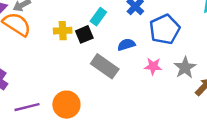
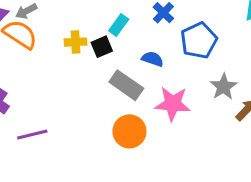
blue semicircle: (126, 45) -> (153, 59), turned 36
pink star: (153, 66) -> (173, 104), moved, size x1.6
orange circle: (66, 105) -> (129, 131), moved

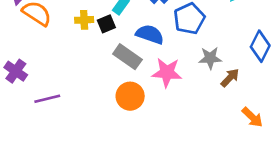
blue semicircle: (153, 59) -> (150, 34), size x1.5
gray star: (223, 87) -> (210, 58), turned 30

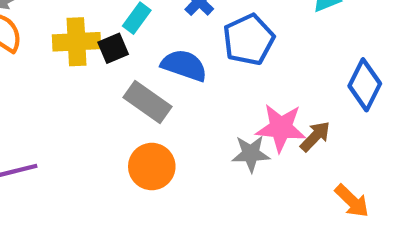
yellow cross: (84, 20) -> (77, 42), size x1.5
gray star: (210, 58) -> (251, 154), moved
pink star: (167, 72) -> (281, 128), moved

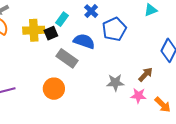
pink star: (281, 128) -> (138, 96), moved, size x0.7
orange circle: (152, 167) -> (54, 89), moved

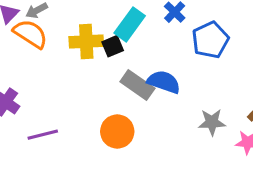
cyan rectangle: (62, 19) -> (130, 24), size x1.5
blue semicircle: (84, 41) -> (164, 82), moved

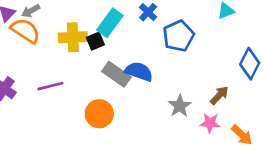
gray star: (212, 122) -> (180, 106), turned -30
purple line: (43, 135) -> (50, 86), moved

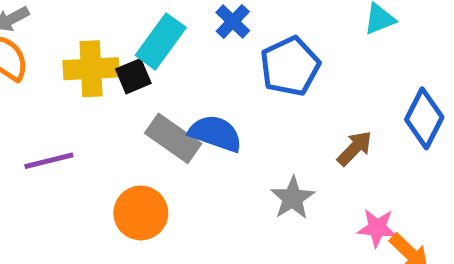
brown arrow: (219, 95) -> (355, 148), moved
pink star: (210, 123) -> (377, 228), moved

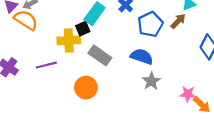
yellow cross: (91, 69) -> (69, 40), moved
blue semicircle: (215, 133) -> (142, 56), moved
brown arrow: (355, 148) -> (178, 21), moved

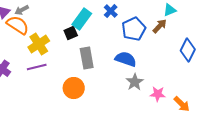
yellow cross: (69, 40) -> (39, 44), moved, turned -30
gray rectangle: (100, 55) -> (87, 58), turned 45
pink star: (188, 94) -> (158, 94), moved

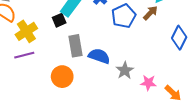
blue semicircle: (126, 59) -> (99, 56), moved

